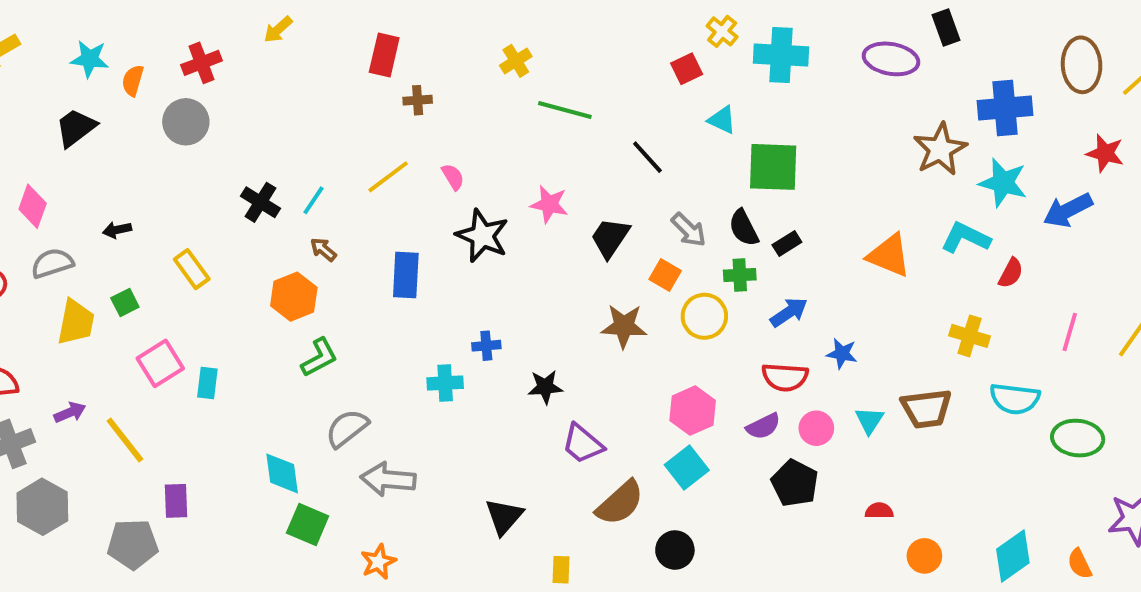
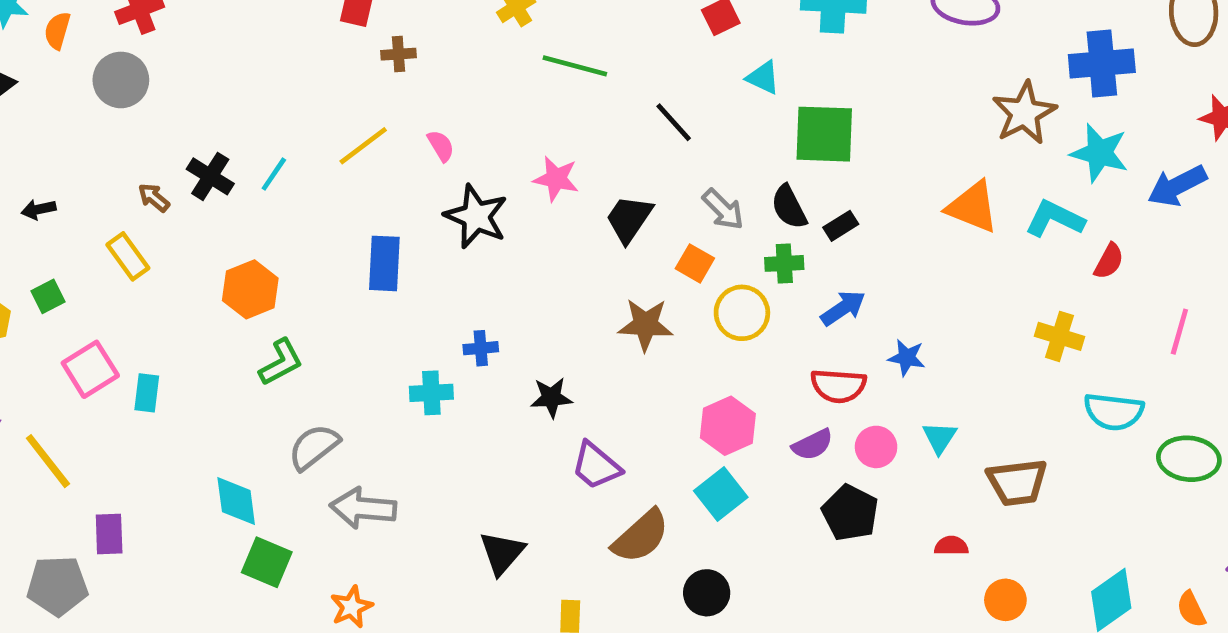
brown arrow: (323, 249) -> (154, 198), moved
orange triangle: (889, 255) -> (972, 207), moved
brown trapezoid: (926, 409) -> (1017, 482), moved

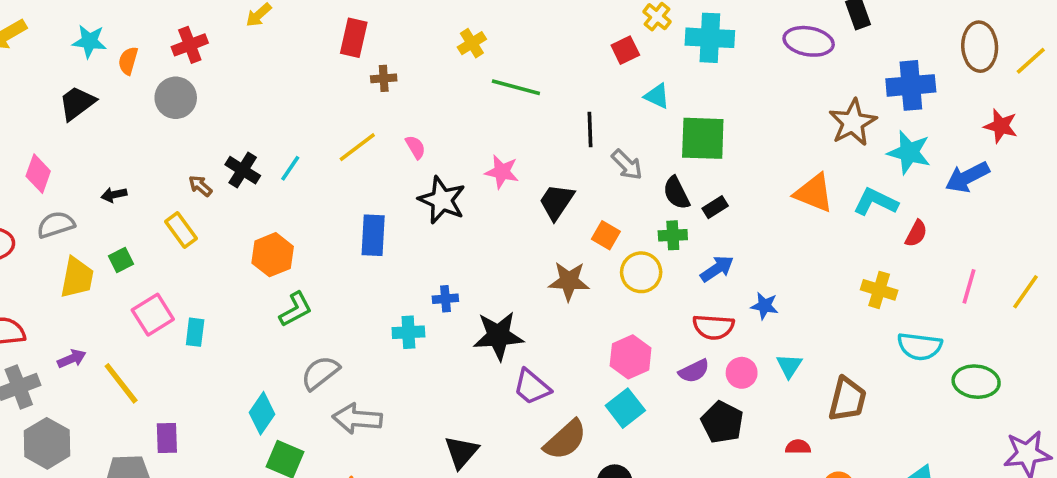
black line: (674, 122) -> (590, 130), turned 40
gray arrow: (723, 209) -> (627, 165), moved
black star: (551, 398) -> (498, 336), size x1.6
brown trapezoid: (1017, 482) -> (847, 399), turned -69
cyan diamond: (236, 501) -> (262, 413), turned 42

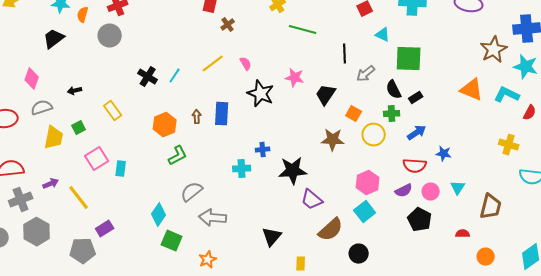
brown cross: (384, 78) -> (228, 25), turned -32
gray arrow: (627, 165) -> (366, 74), turned 96
brown arrow: (200, 186) -> (197, 117), moved, turned 48
purple rectangle: (167, 438) -> (105, 229), turned 60

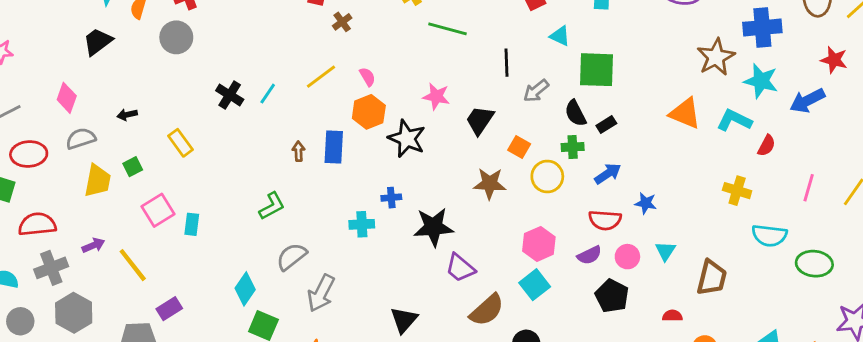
black star: (261, 94) -> (407, 139), moved
orange hexagon: (165, 125) -> (369, 112), moved
gray arrow: (213, 218) -> (321, 293), turned -68

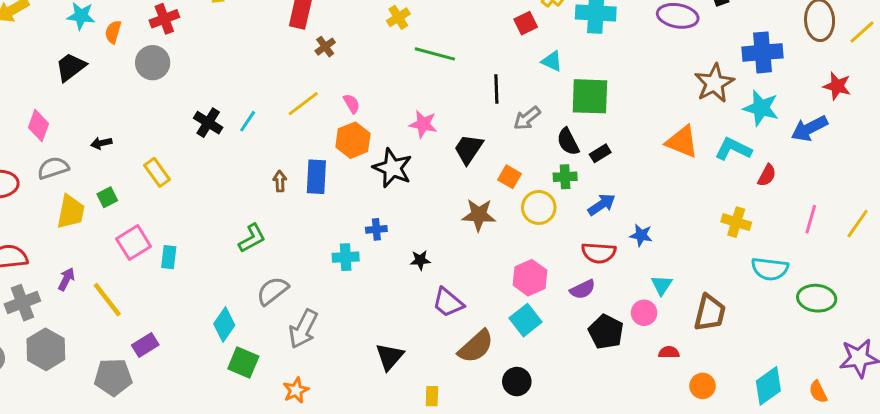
black star: (433, 227) -> (420, 260), size x0.5
purple arrow: (93, 245) -> (66, 279), turned -40
pink circle: (627, 257) -> (644, 313), moved

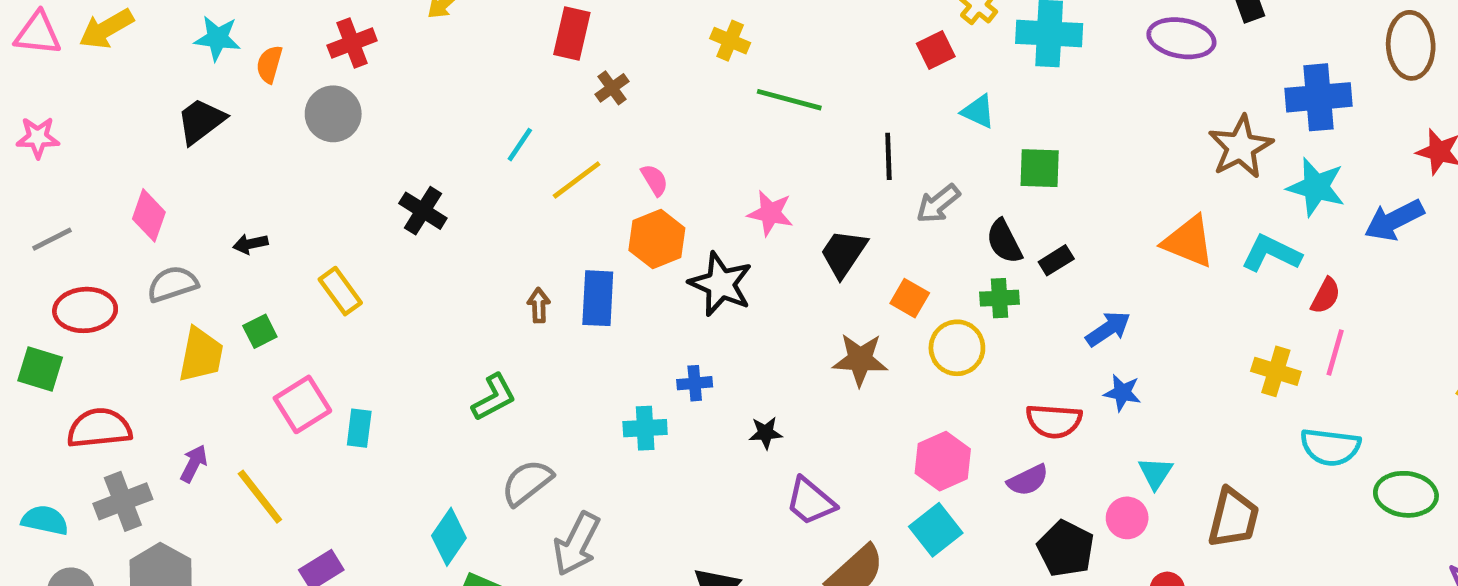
yellow cross: (398, 17) -> (730, 41), turned -35
green square: (590, 96) -> (1040, 168), size x0.7
cyan line: (248, 121) -> (520, 145), moved
blue arrow: (602, 205) -> (1108, 329), moved
pink line: (811, 219) -> (1335, 352), moved

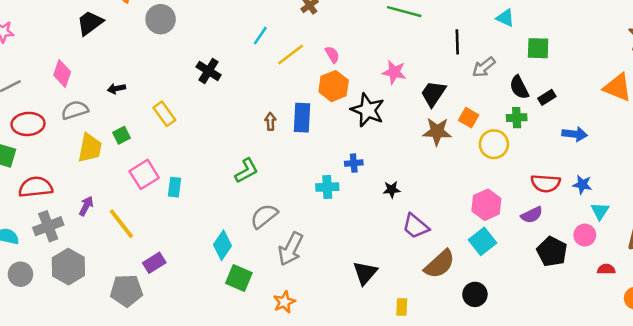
blue arrow: (1108, 329) -> (575, 134), turned 40
brown star: (860, 360) -> (437, 132), moved
blue star: (1122, 393) -> (582, 185), moved

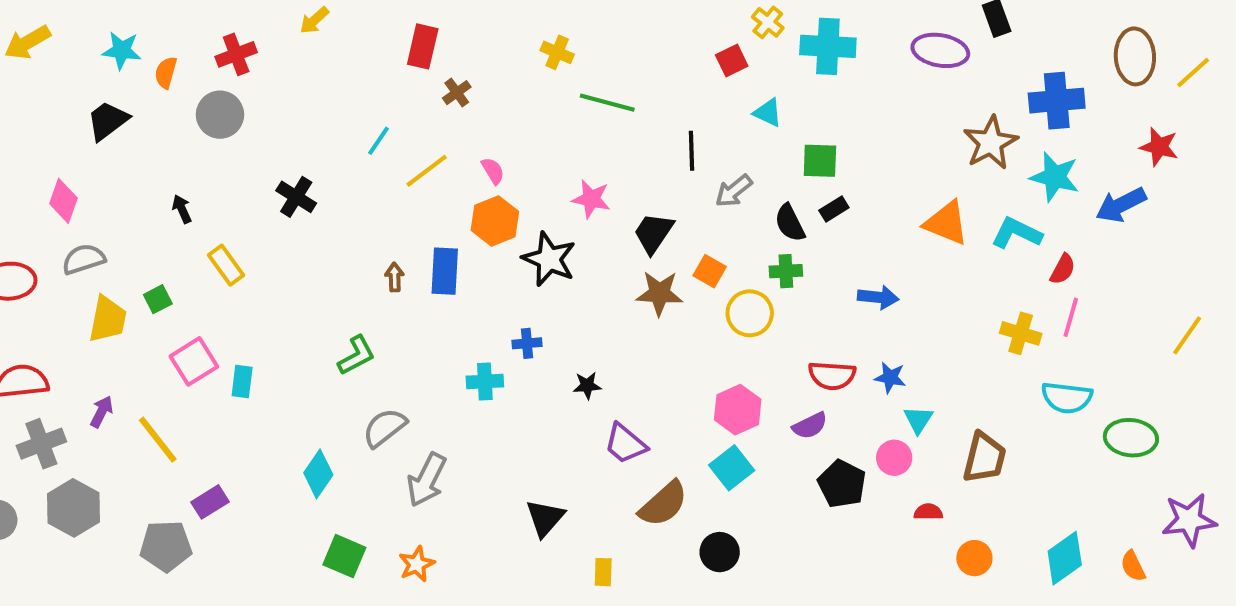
black arrow: (116, 89) -> (182, 209), moved, turned 78
black rectangle: (547, 97) -> (834, 209), moved
green square: (239, 278) -> (344, 556), moved

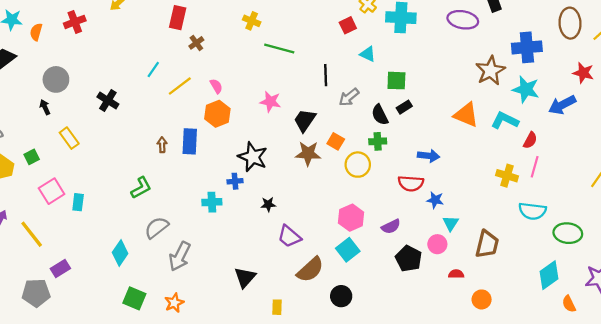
gray circle: (220, 115) -> (56, 79), moved
black star: (549, 259) -> (253, 157), moved
red semicircle: (832, 375) -> (411, 183), moved
cyan diamond: (1065, 558) -> (549, 275), moved

